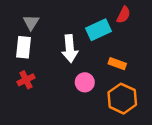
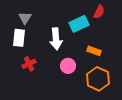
red cross: (26, 80) -> (29, 64), moved

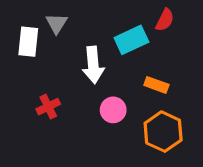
gray triangle: (25, 18) -> (57, 23), moved
white rectangle: (19, 38) -> (28, 42), moved

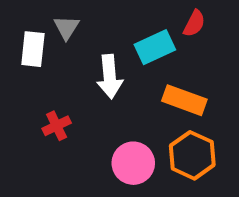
orange rectangle: (156, 85) -> (184, 100), size x1.5
pink circle: (113, 110) -> (133, 163), moved, size x1.4

